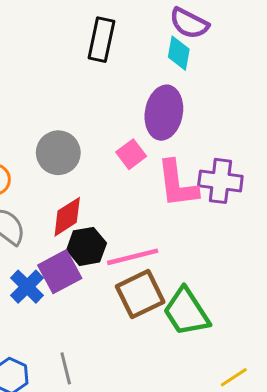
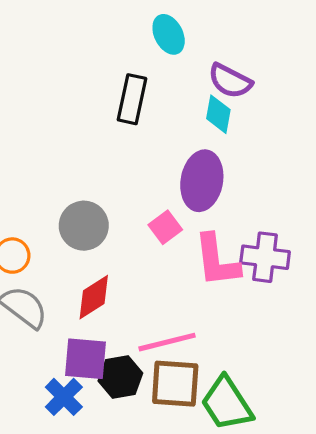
black hexagon: (87, 246) -> (120, 377), moved
purple square: (60, 272) -> (85, 359), turned 33
blue cross: (27, 287) -> (64, 397), moved
brown square: (140, 294) -> (175, 384), turned 30

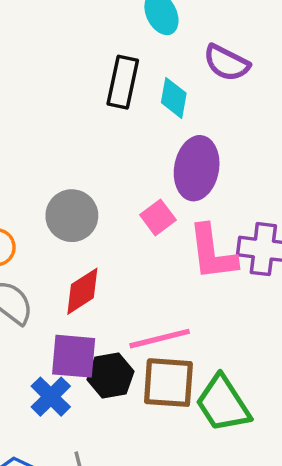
cyan diamond: (218, 114) -> (174, 98), moved

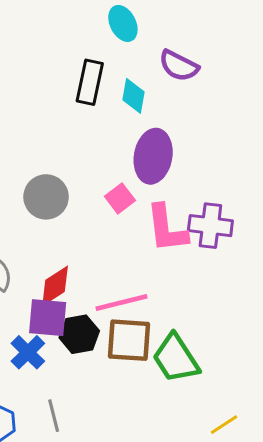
red diamond: (82, 291) -> (55, 286), moved

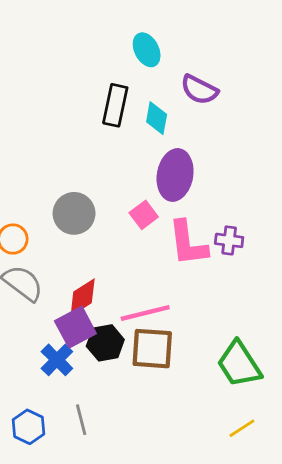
purple cross: (210, 226) -> (229, 240), size x0.7
purple square: (48, 318) -> (75, 327), turned -33
green trapezoid: (176, 358) -> (239, 364), moved

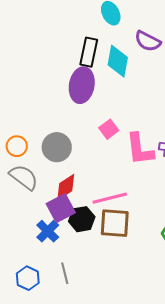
cyan diamond: (157, 118) -> (118, 61), size x1.4
purple ellipse: (175, 175) -> (82, 85), moved
gray circle: (74, 213) -> (57, 147), moved

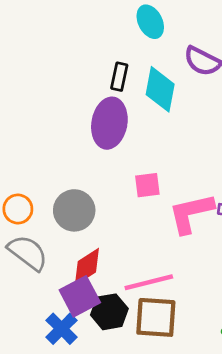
black rectangle: (89, 52) -> (119, 77), size x0.7
pink square: (109, 129) -> (147, 185), turned 30
pink L-shape: (140, 149) -> (191, 213), turned 84

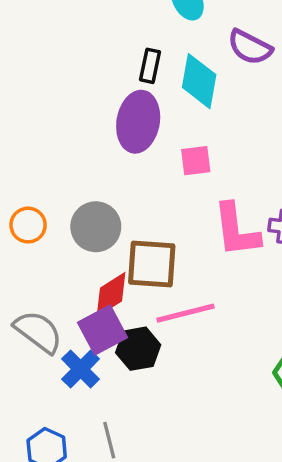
pink square: (147, 185) -> (196, 161), moved
pink L-shape: (191, 213) -> (236, 230), turned -84
gray semicircle: (28, 253) -> (38, 332), moved
brown square: (156, 317) -> (152, 264), moved

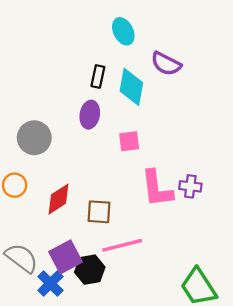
purple ellipse: (138, 122) -> (90, 115), size x0.7
gray circle: (96, 227) -> (34, 138), moved
brown square: (152, 264) -> (99, 212), size x0.7
red diamond: (111, 294) -> (59, 199), moved

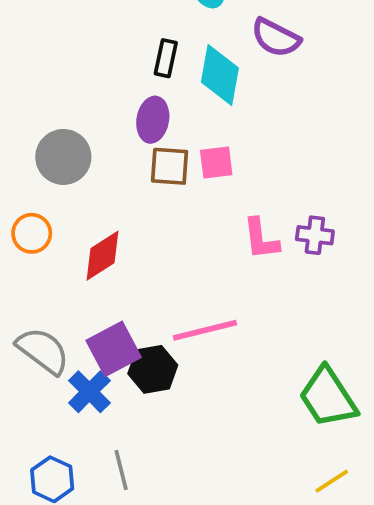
pink L-shape: (157, 189) -> (261, 239), size x0.7
brown square: (99, 212) -> (170, 166), moved

